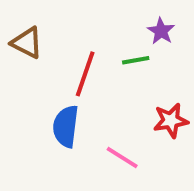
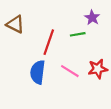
pink line: (122, 157) -> (70, 71), moved

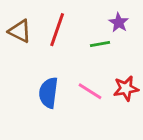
red line: (49, 42) -> (57, 30), moved

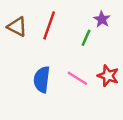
green line: (100, 44) -> (86, 38), turned -56
red star: (126, 88) -> (108, 76), turned 30

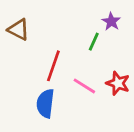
red line: (49, 25) -> (53, 66), moved
blue semicircle: (42, 79) -> (45, 103), moved

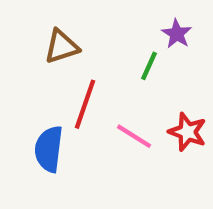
brown triangle: (19, 30) -> (62, 47), moved, turned -45
blue semicircle: (45, 103) -> (49, 149), moved

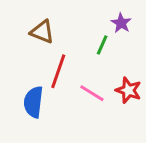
brown triangle: (62, 47) -> (42, 32), turned 40

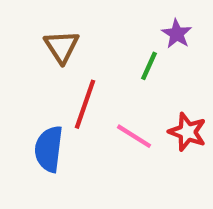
brown triangle: (42, 32) -> (62, 47), turned 35

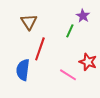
pink line: (134, 136) -> (68, 75), moved

